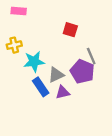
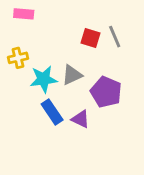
gray line: (91, 56) -> (115, 37), moved
gray triangle: (56, 75) -> (72, 75), moved
purple triangle: (63, 92) -> (81, 119), turned 40

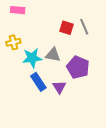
gray triangle: (72, 75) -> (53, 55), turned 35
purple triangle: (81, 119) -> (59, 87), turned 32

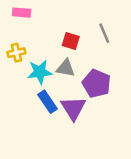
red square: (67, 28) -> (71, 41), moved
purple triangle: (59, 87) -> (73, 108), size x1.5

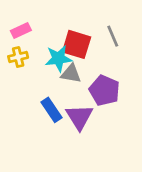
pink rectangle: (22, 13) -> (21, 31), moved, turned -30
red square: (71, 41) -> (77, 44), size x1.5
cyan star: (40, 72) -> (58, 58), moved

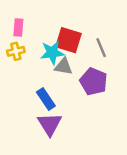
pink rectangle: (21, 31) -> (18, 28), turned -60
gray line: (113, 36) -> (101, 48), moved
purple triangle: (79, 117) -> (50, 124), moved

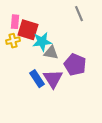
red square: (69, 40) -> (28, 30), moved
gray line: (101, 48) -> (79, 14), moved
purple triangle: (50, 124) -> (53, 79), moved

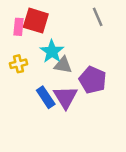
red square: (28, 30) -> (36, 21), moved
yellow cross: (13, 41) -> (19, 64), moved
cyan star: (42, 42) -> (52, 51), turned -30

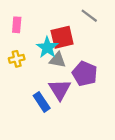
gray line: (98, 17) -> (89, 16), turned -30
red square: (36, 21) -> (62, 37), moved, turned -30
blue rectangle: (46, 97) -> (42, 102), moved

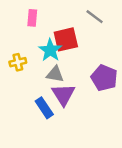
pink rectangle: (17, 25) -> (32, 18), moved
gray triangle: (58, 60) -> (55, 74), moved
purple pentagon: (85, 74) -> (104, 78), moved

